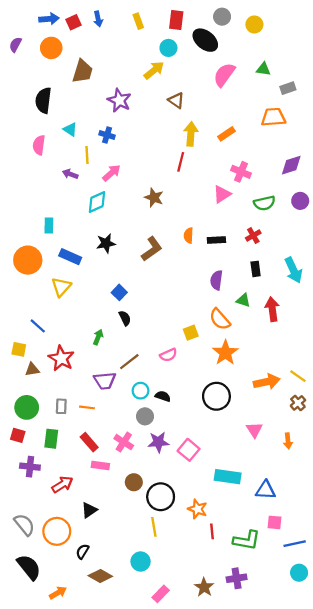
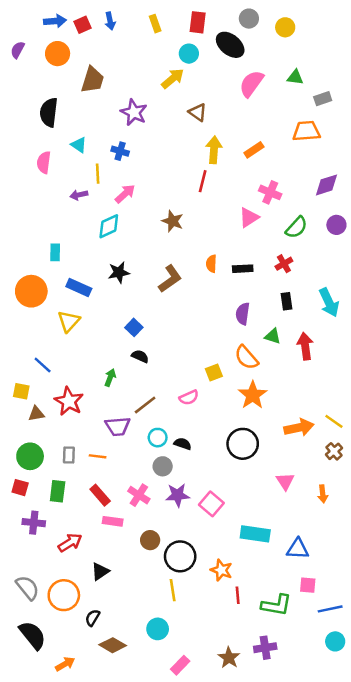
purple arrow: (70, 174) -> (79, 195), turned -32
green semicircle: (264, 203) -> (296, 227), turned -35
black semicircle: (125, 318) -> (140, 356), turned -40

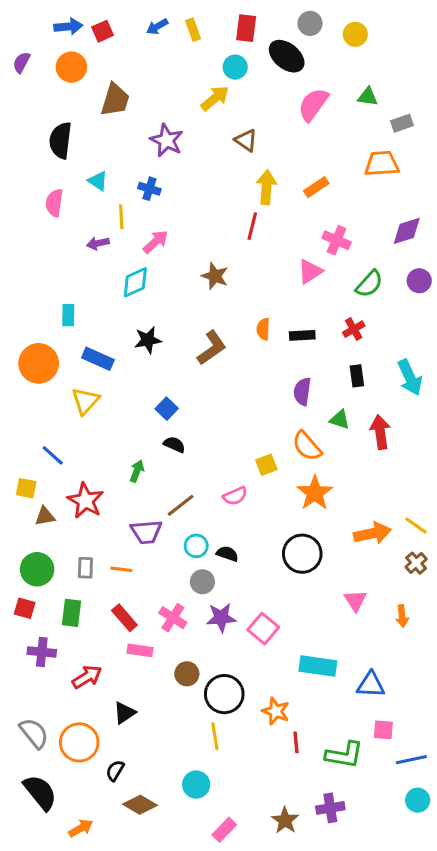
blue arrow: (110, 21) -> (157, 27), moved, turned 72

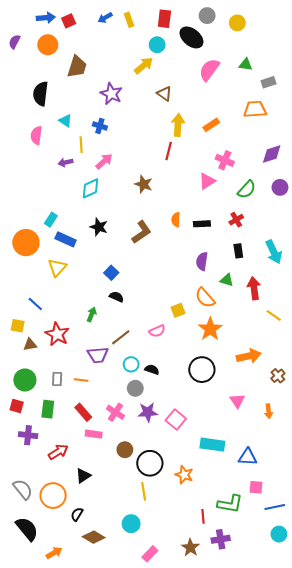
cyan rectangle: (68, 315) -> (51, 220), moved, turned 32
black star: (148, 340) -> (99, 227), turned 30
yellow line: (416, 526) -> (274, 315), moved
red line: (296, 742) -> (203, 516), moved

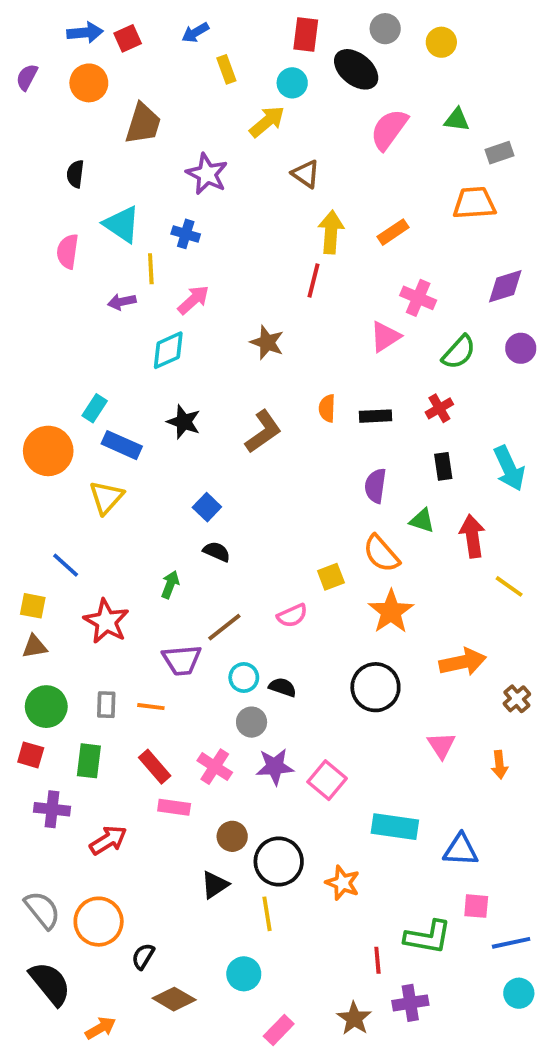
yellow rectangle: (129, 20) -> (226, 69), moved
black semicircle: (41, 94) -> (75, 174), size x0.6
cyan triangle: (66, 121) -> (122, 224), size x1.5
brown triangle: (30, 345) -> (35, 647), moved
black triangle: (83, 476) -> (215, 885), moved

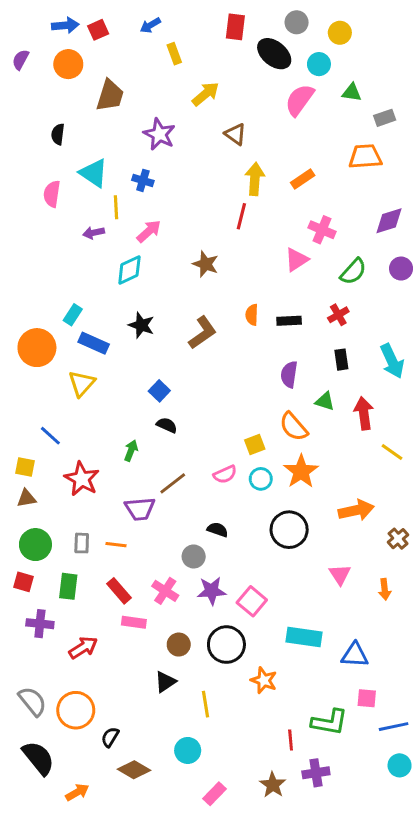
cyan circle: (292, 83) -> (319, 64), moved
cyan circle: (244, 678) -> (261, 479), moved
black circle: (279, 861) -> (226, 645), moved

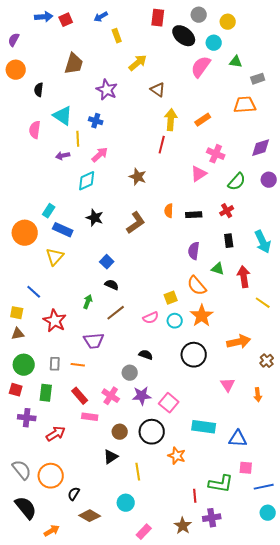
orange circle: (68, 64) -> (16, 70), moved
brown line: (173, 483) -> (116, 313), moved

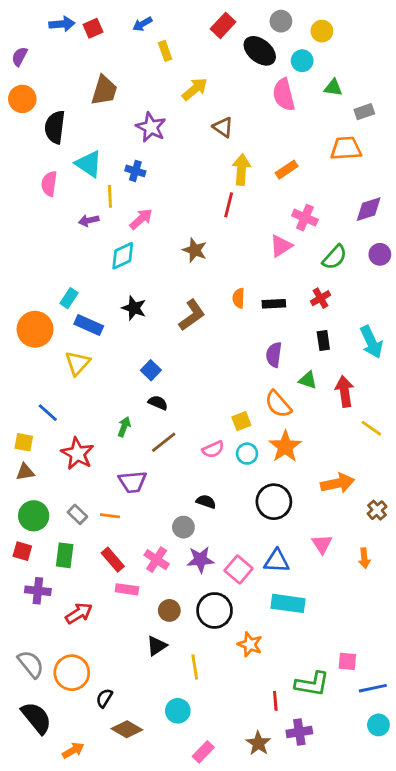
red rectangle: (158, 18) -> (223, 25), turned 36
pink semicircle: (201, 67) -> (284, 95), turned -50
black semicircle: (39, 90) -> (55, 127), size x1.6
gray rectangle: (55, 364) -> (77, 514), turned -48
blue triangle: (238, 439) -> (277, 561), moved

